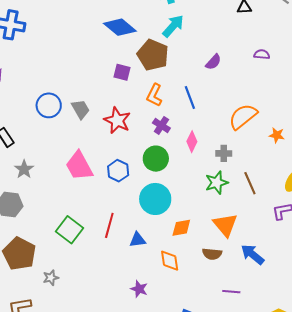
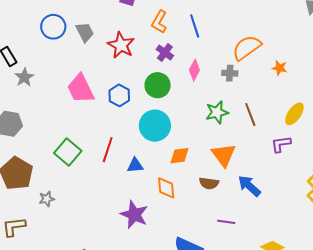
gray cross: (224, 153) -> (230, 73), moved
gray star: (24, 169) -> (24, 77), moved
purple star: (139, 289) -> (134, 215), size x1.6

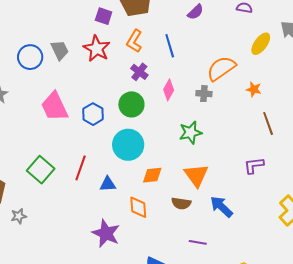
blue circle: (53, 27) -> (30, 57), moved
red star: (121, 45) -> (97, 49), moved
yellow ellipse: (294, 114) -> (261, 44), moved
brown line: (250, 115) -> (268, 123), moved

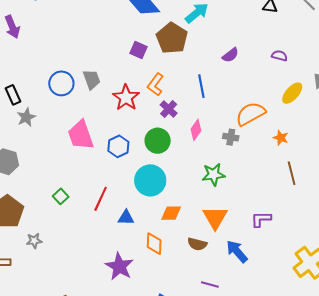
orange L-shape: (134, 41) -> (155, 85), moved
red star: (97, 49) -> (126, 98), moved
purple L-shape: (254, 165) -> (261, 219), moved
green square: (41, 170) -> (61, 196), size x0.6

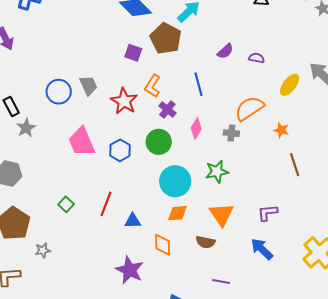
purple semicircle: (279, 56) -> (257, 58), moved
cyan circle: (150, 180) -> (175, 181), moved
blue arrow: (237, 251) -> (262, 249), moved

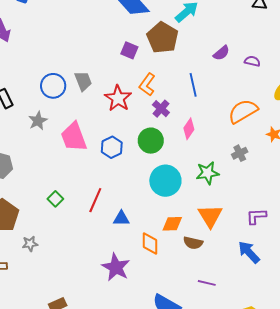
gray star: (26, 128) -> (38, 121), moved
gray cross: (231, 133) -> (240, 153), moved, turned -35
orange diamond: (177, 213) -> (172, 224), moved

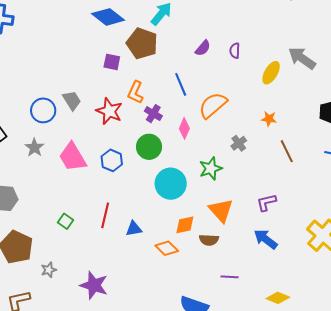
purple semicircle: (252, 61) -> (235, 51), turned -91
orange semicircle: (243, 111) -> (213, 105), moved
orange diamond: (150, 244) -> (167, 248), turned -35
purple star: (116, 267) -> (94, 285), moved

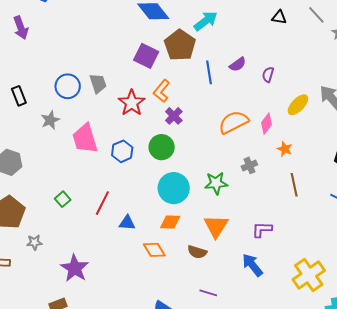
purple square: (112, 62) -> (146, 56), size x1.4
blue line: (181, 84) -> (209, 72), moved
pink diamond: (184, 128) -> (267, 124), moved
orange diamond: (185, 225) -> (170, 222), moved

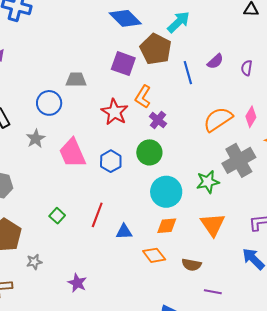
gray trapezoid: (98, 83) -> (76, 80), moved, turned -65
gray cross: (249, 165) -> (239, 160), size x2.0
brown semicircle: (197, 252) -> (192, 265), moved
purple star: (75, 268) -> (77, 283), size x0.7

